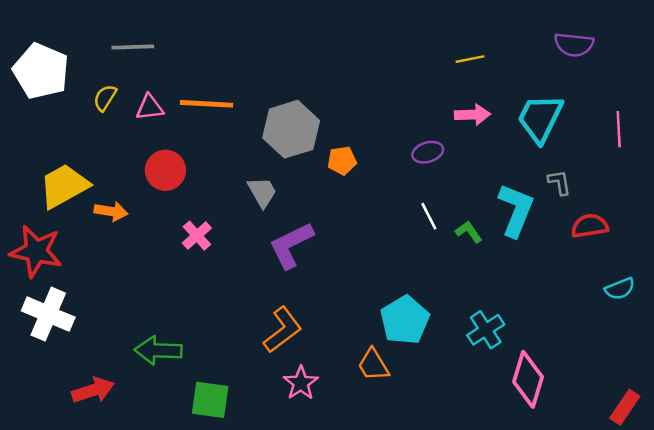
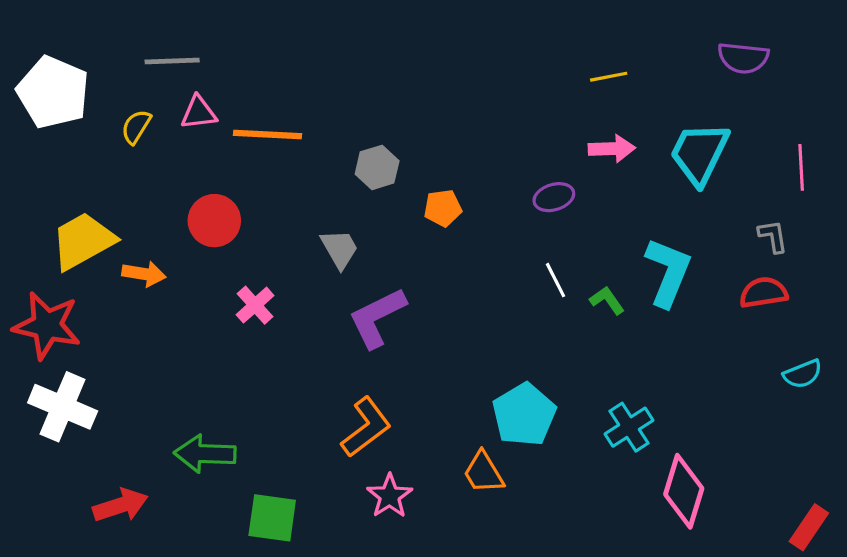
pink triangle: (150, 107) -> (199, 113), moved
gray hexagon: (291, 129) -> (377, 167), size x0.6
gray L-shape: (559, 182) -> (773, 236), moved

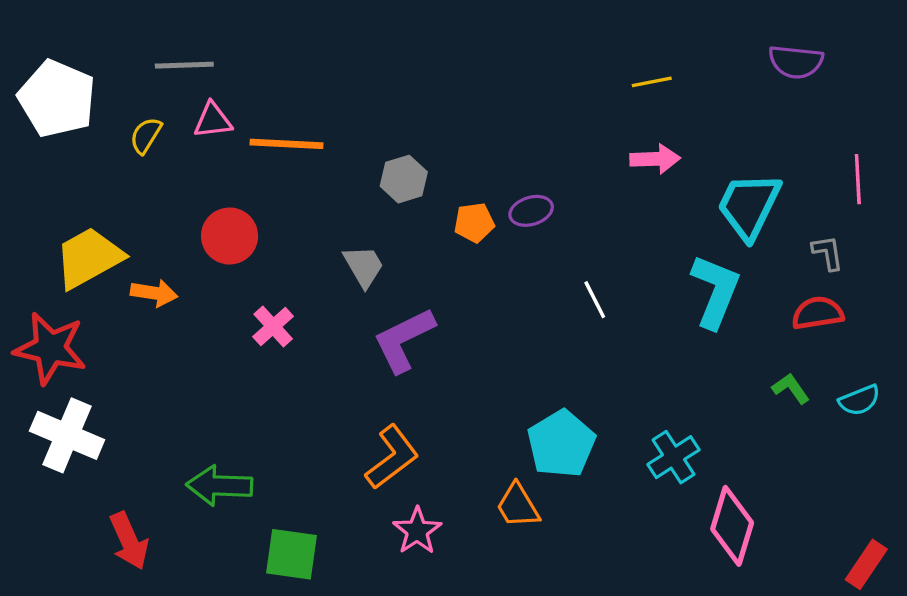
cyan trapezoid: (699, 153) -> (749, 206), moved
purple ellipse: (554, 197) -> (531, 211), moved
green L-shape: (607, 300) -> (791, 388), moved
red arrow: (120, 505) -> (129, 541), turned 84

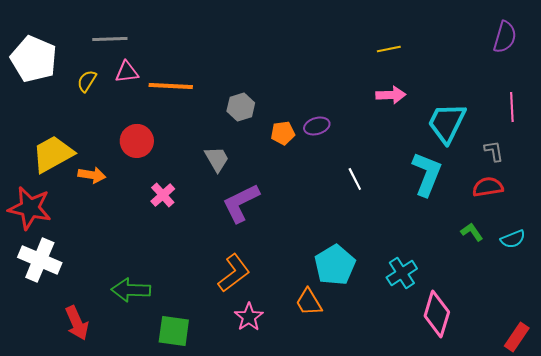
purple semicircle: (796, 62) -> (505, 37), moved, turned -80

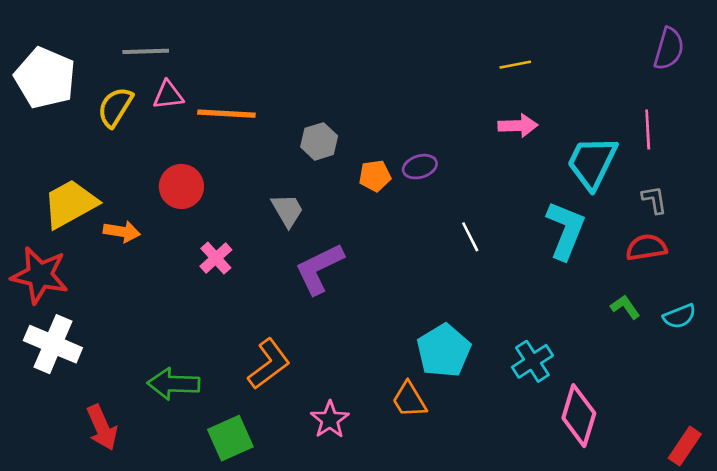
yellow semicircle: (87, 81) -> (115, 107), size x1.4
pink line: (512, 107) -> (648, 130), moved
orange L-shape: (234, 273) -> (269, 364), moved
green square: (174, 331) -> (230, 438), turned -32

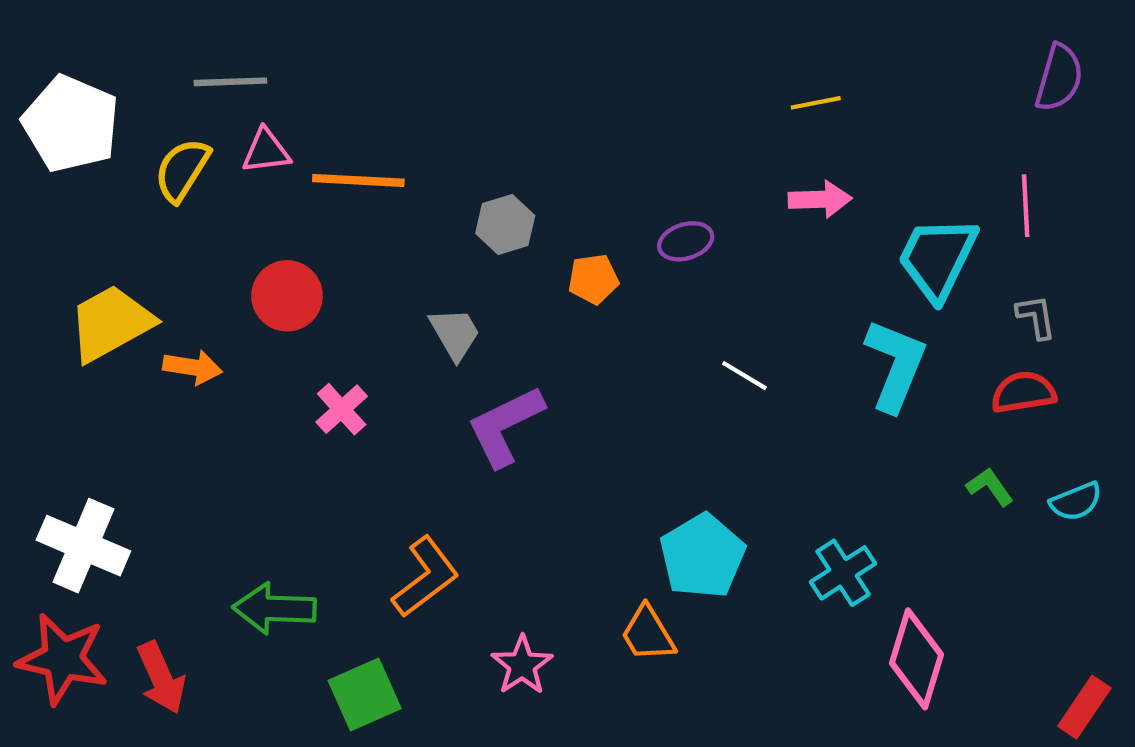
purple ellipse: (420, 167) -> (686, 241), moved
white line: (470, 237) -> (744, 376), turned -32
red star: (40, 275) -> (63, 659), moved

